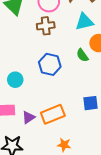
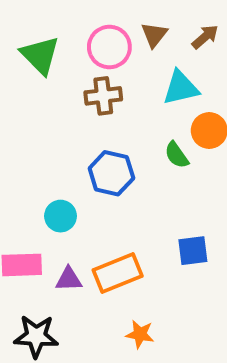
cyan circle: (15, 80) -> (61, 216), moved
purple triangle: (28, 117) -> (69, 279), turned 32

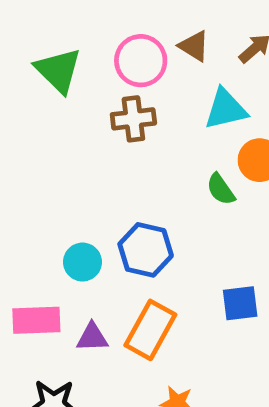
brown triangle: (154, 35) -> (194, 46), turned -36
blue hexagon: (111, 173) -> (146, 250), moved
orange rectangle: (118, 273) -> (150, 330), turned -39

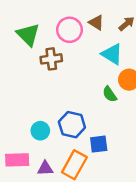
cyan triangle: (226, 109) -> (112, 54), turned 45
brown cross: (133, 119) -> (51, 59), moved
blue square: (240, 303) -> (99, 144), moved

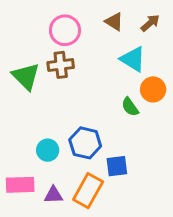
pink circle: (69, 30) -> (65, 30), moved
green triangle: (28, 35) -> (26, 76), moved

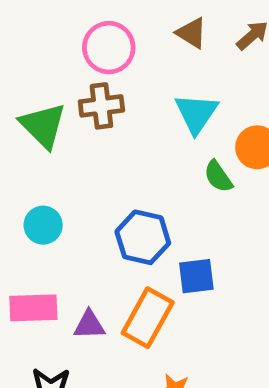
cyan triangle: (133, 59) -> (196, 113), moved, turned 32
cyan circle: (48, 150) -> (43, 225), moved

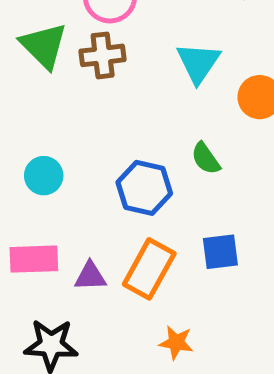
green triangle: (43, 125) -> (44, 46), moved
green semicircle: (218, 176) -> (206, 158), moved
blue square: (196, 276) -> (220, 252), moved

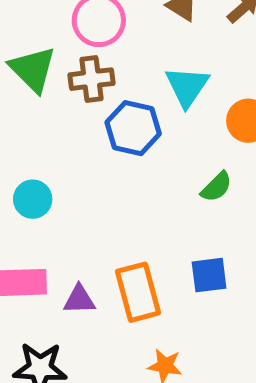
green semicircle: (206, 158) -> (216, 187), moved, turned -100
blue hexagon: (144, 188) -> (133, 128), moved
orange rectangle: (149, 269) -> (138, 292), turned -44

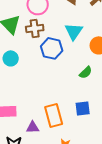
cyan circle: (33, 199) -> (11, 58), moved
purple triangle: (79, 300) -> (33, 127), moved

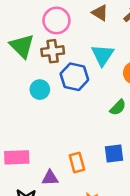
cyan circle: (11, 58) -> (40, 90), moved
orange rectangle: (54, 115) -> (77, 162), size x0.7

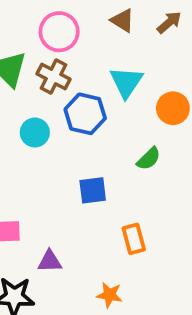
brown cross: (53, 51) -> (54, 76), turned 35
blue square: (114, 154) -> (93, 190), moved
orange rectangle: (77, 162) -> (134, 239), moved

